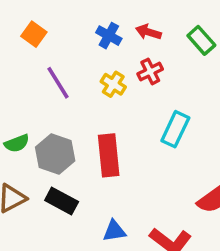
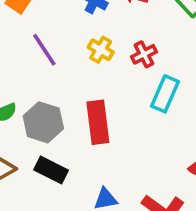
red cross: (150, 71) -> (144, 54), moved

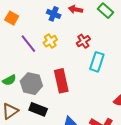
yellow cross: (101, 50) -> (50, 41), moved, turned 32

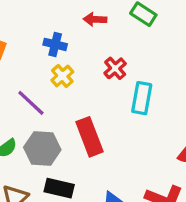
blue cross: (54, 14) -> (55, 44), moved
purple line: (28, 44) -> (31, 103), moved

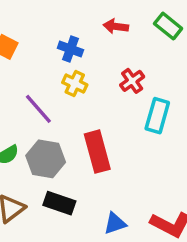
yellow cross: (62, 76) -> (75, 84), turned -30

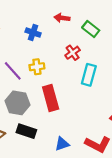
green rectangle: (168, 26) -> (91, 29), moved
yellow cross: (75, 84) -> (37, 67), moved, turned -32

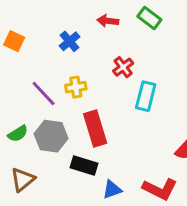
green rectangle: (91, 29) -> (149, 18), moved
blue cross: (33, 32) -> (70, 41), turned 32
black rectangle: (26, 131) -> (84, 166), moved

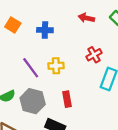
blue cross: (70, 41) -> (45, 30), moved, turned 35
red rectangle: (95, 128) -> (67, 99), size x0.6

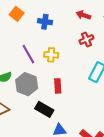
red cross: (94, 55) -> (87, 39), moved

